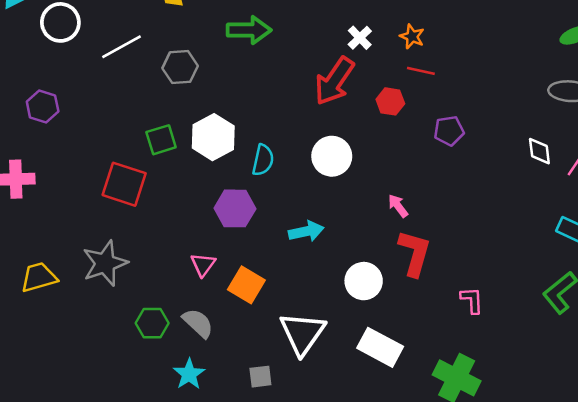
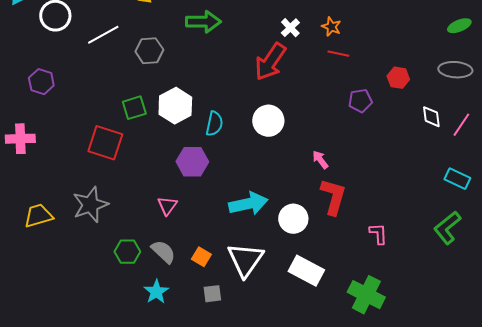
red hexagon: (390, 101) -> (398, 78), moved
cyan arrow: (306, 231) -> (248, 204), moved, size x1.4
orange square: (246, 285) -> (201, 257), moved, size x0.7

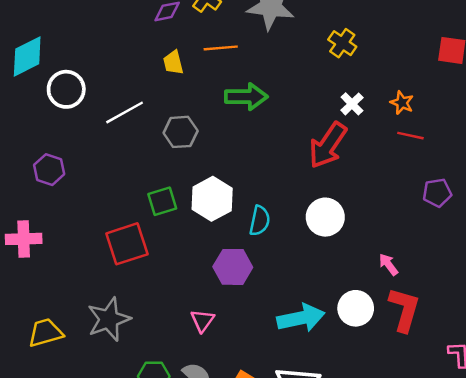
red square: (105, 143) -> (127, 244), turned -36
white circle: (293, 219) -> (356, 308), moved

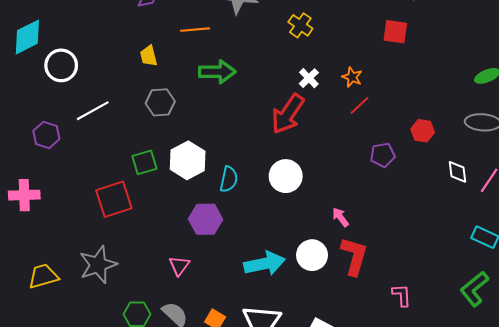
yellow trapezoid: (173, 63) -> (149, 56), moved
white line: (125, 112) -> (93, 111), moved
red line: (410, 136) -> (359, 105), turned -55

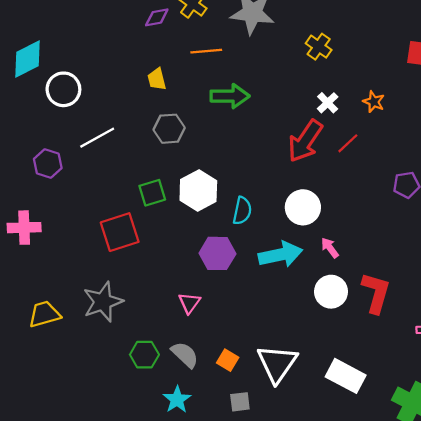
red line: (359, 105) -> (348, 143), moved
pink arrow: (340, 217) -> (330, 248), moved
cyan arrow: (265, 264) -> (280, 255), moved

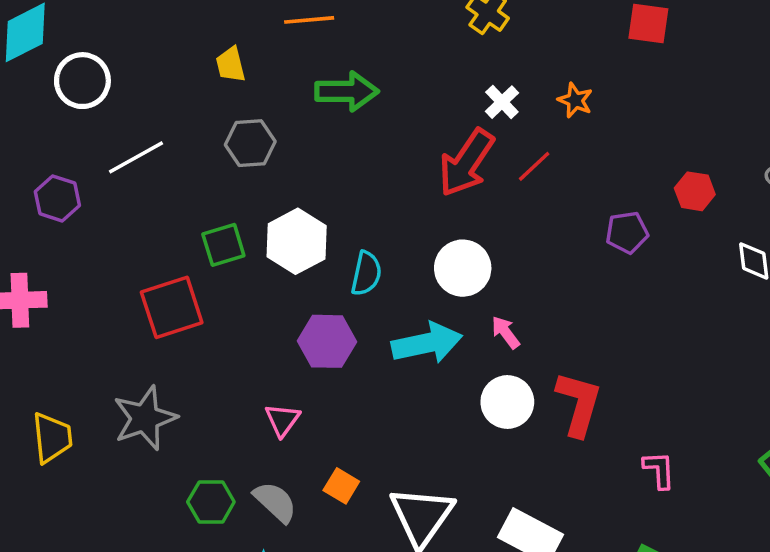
yellow trapezoid: (44, 314) -> (52, 438), turned 100
orange square: (228, 360) -> (341, 486), moved

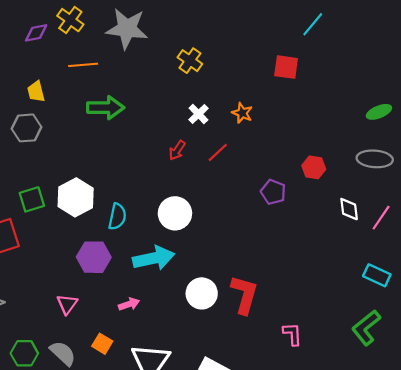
gray hexagon: (250, 143) -> (26, 128), moved
red arrow: (466, 163) -> (177, 150), size x0.5
purple pentagon: (627, 232) -> (273, 192), turned 30
pink arrow: (506, 332) -> (129, 304), moved, turned 108

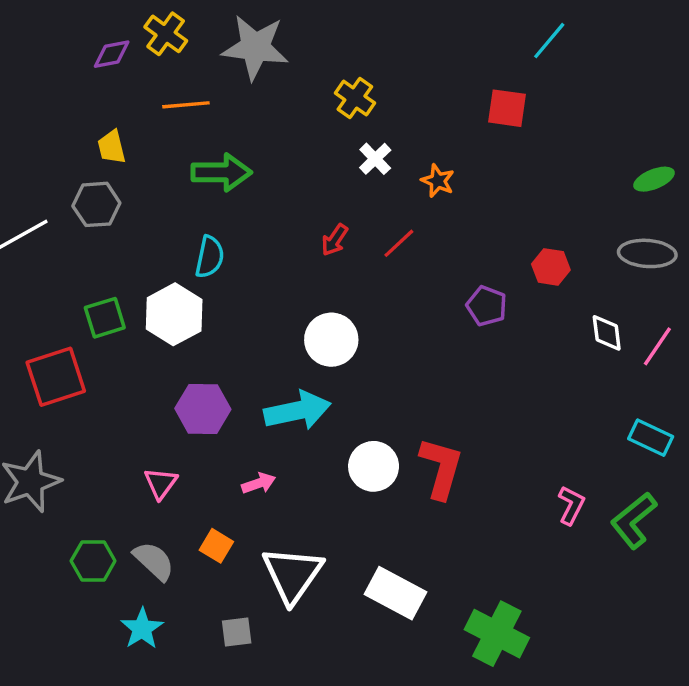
white cross: (198, 114) -> (375, 159), moved
cyan semicircle: (117, 217) -> (210, 257), moved
pink L-shape: (292, 334) -> (571, 505), moved, turned 30

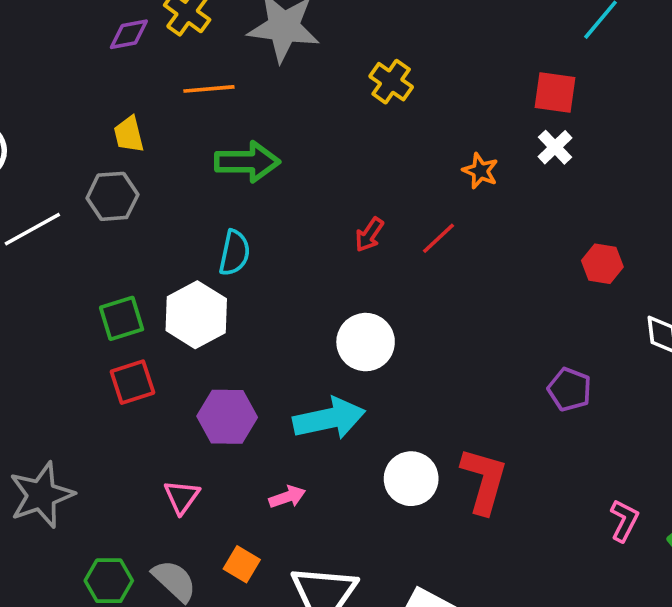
white cross: (375, 159) -> (555, 147), moved
purple pentagon: (487, 306) -> (570, 389), moved
red square: (56, 377) -> (132, 382), moved, size x0.7

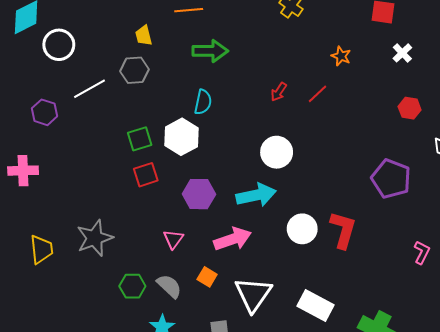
white cross: (555, 147) -> (402, 53), moved
purple pentagon: (570, 389) -> (391, 179), size x1.6
pink arrow: (287, 497) -> (233, 239), size x1.8

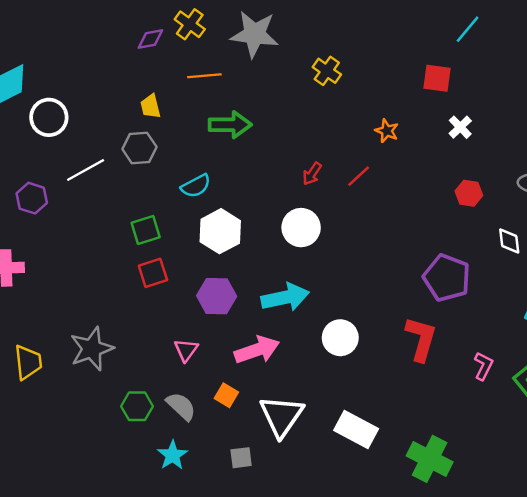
cyan semicircle: (203, 102) -> (196, 186), moved, turned 50
white hexagon: (182, 137) -> (220, 231), moved
white circle: (277, 152) -> (301, 228), moved
red L-shape: (343, 230) -> (421, 339), moved

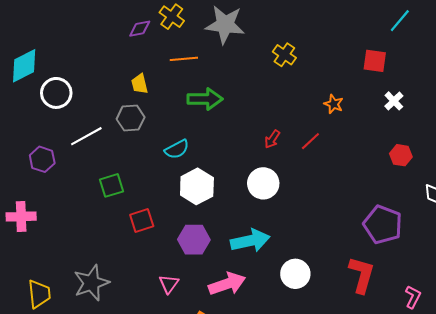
green square: (146, 230) -> (112, 185), moved

